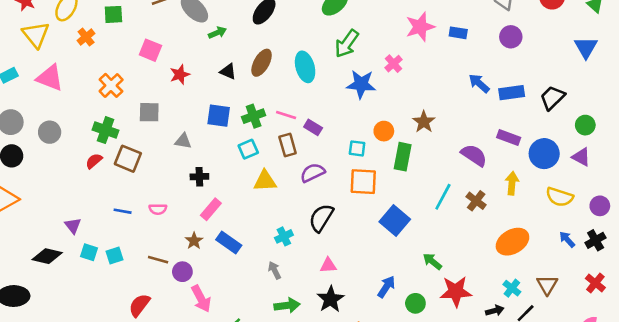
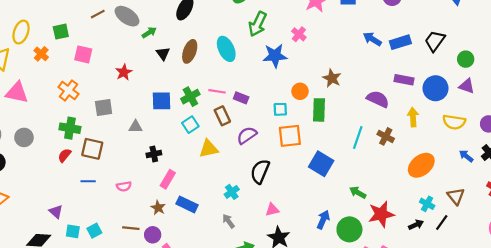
pink square: (150, 50) -> (83, 54), moved
black triangle: (228, 72) -> (163, 54), moved, turned 40
blue line: (123, 211) -> (88, 181), moved
green circle: (415, 303) -> (349, 229), size x1.5

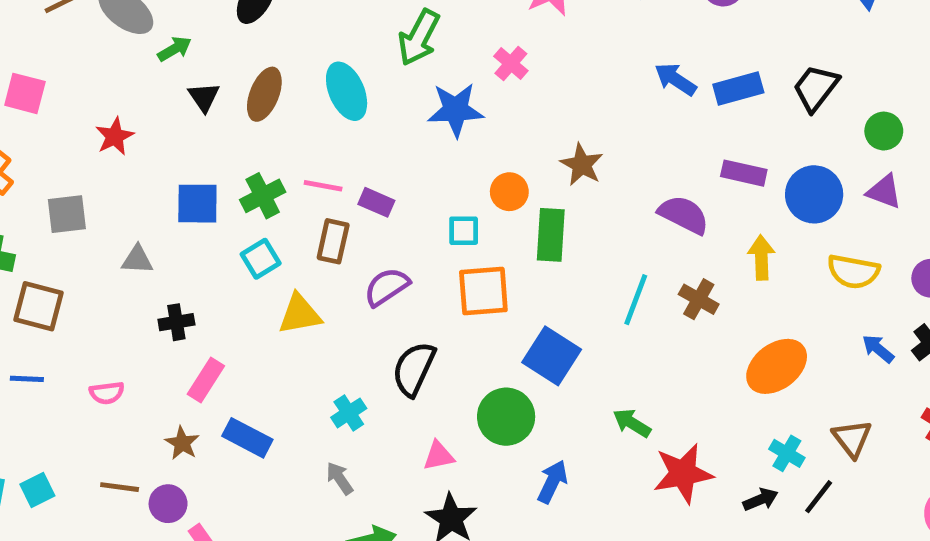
brown rectangle: (222, 116) -> (333, 241), turned 36
green circle: (349, 229) -> (506, 417), moved

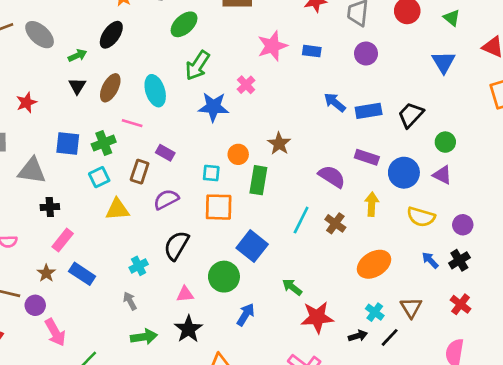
green arrow: (175, 49) -> (77, 55), moved
pink line: (323, 186) -> (132, 123), moved
gray triangle: (137, 260) -> (32, 171), size x1.6

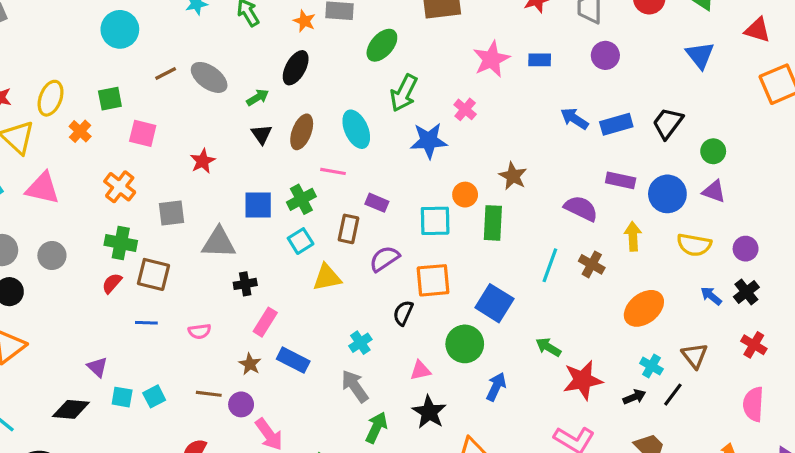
cyan square: (211, 173) -> (435, 221), size x1.5
orange square: (219, 207) -> (433, 280), moved
black semicircle: (176, 246) -> (403, 313), size x0.7
gray arrow: (130, 301) -> (355, 386), size x1.5
green arrow: (144, 337) -> (376, 428), turned -50

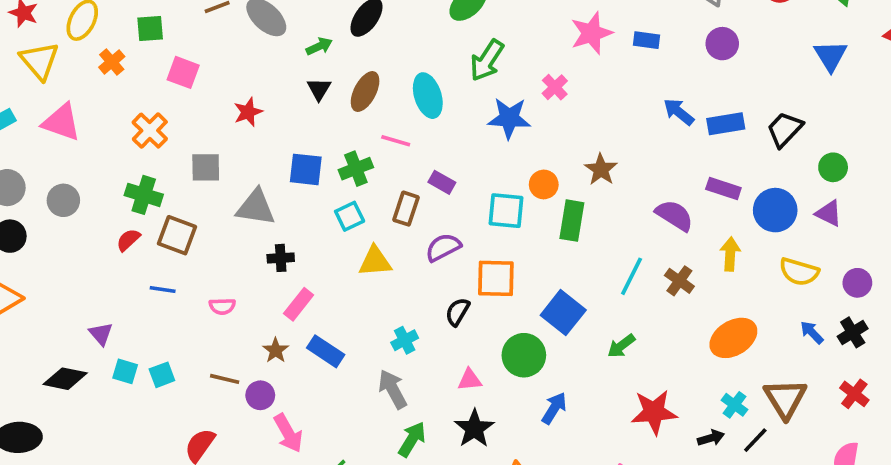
green arrow: (548, 347) -> (621, 346), moved, turned -75
brown triangle: (695, 356) -> (785, 398), size x1.4

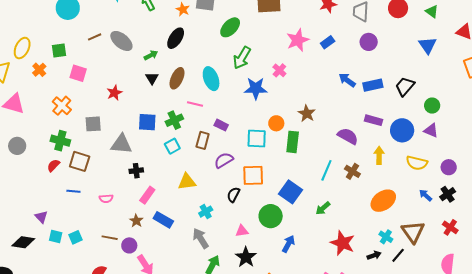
blue rectangle: (646, 40) -> (328, 42), turned -40
yellow triangle: (375, 261) -> (187, 182), moved
red star: (654, 412) -> (343, 243), turned 30

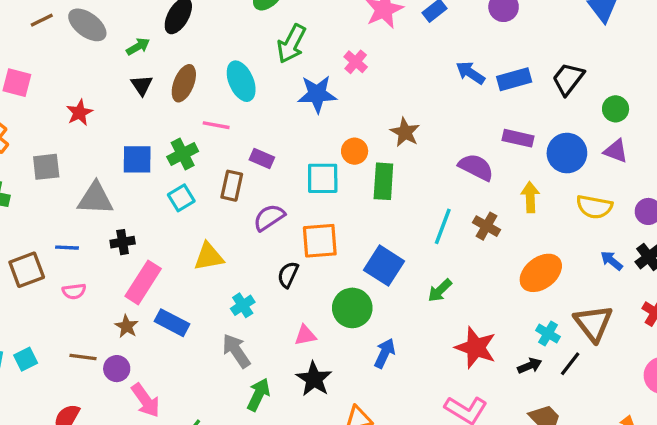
brown square: (80, 161) -> (27, 270), moved, turned -35
blue line: (73, 191) -> (67, 248), moved
pink rectangle: (147, 195) -> (143, 282), size x1.4

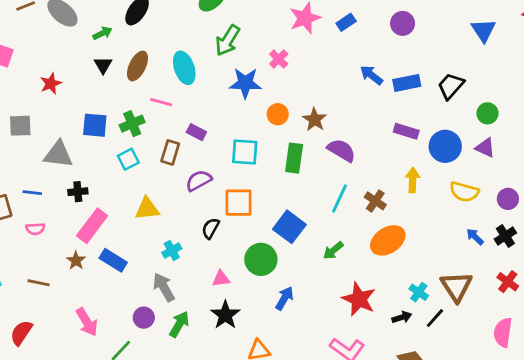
orange circle: (355, 151) -> (278, 114), moved
purple semicircle: (476, 167) -> (341, 150), moved
orange ellipse: (541, 273) -> (388, 240), moved
purple circle: (117, 369) -> (144, 318), moved

